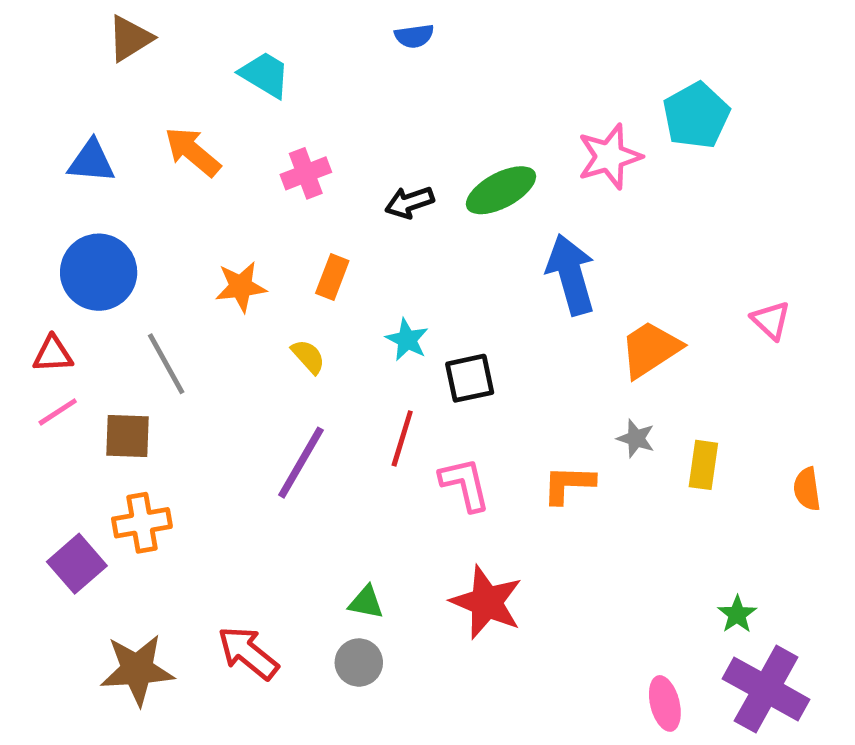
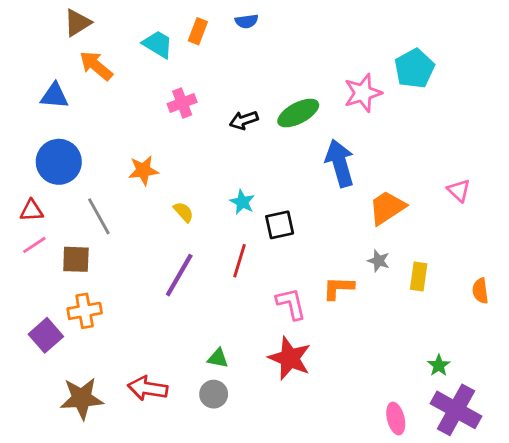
orange arrow: (193, 152) -> (96, 66), moved
orange rectangle: (332, 277) -> (198, 31), moved
pink L-shape: (465, 484) -> (291, 304), moved
red arrow: (248, 653) -> (148, 388), turned -30

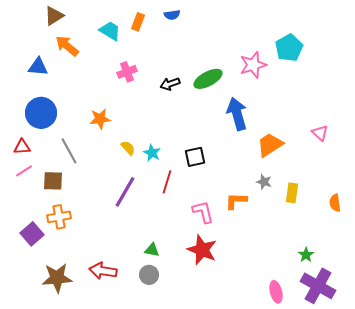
cyan star: (242, 202) -> (152, 153), moved

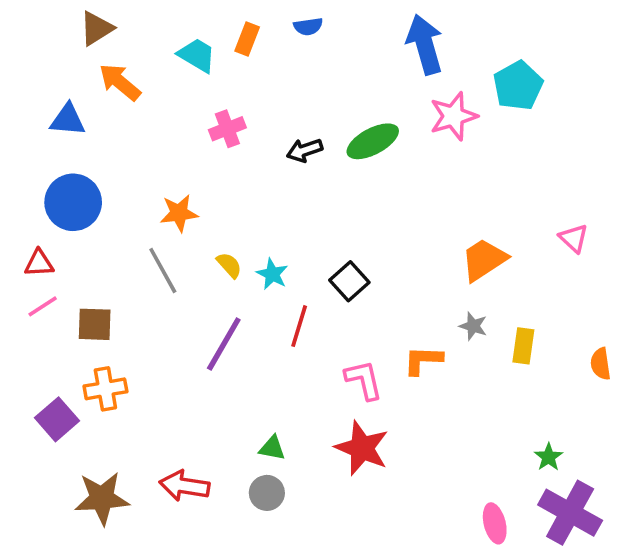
blue arrow: (237, 114) -> (425, 44), moved
gray line: (69, 151) -> (163, 270), moved
black square: (195, 157) -> (349, 281), turned -30

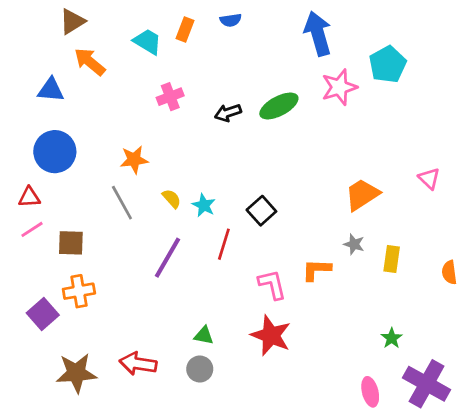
green star: (549, 457) -> (392, 338), moved

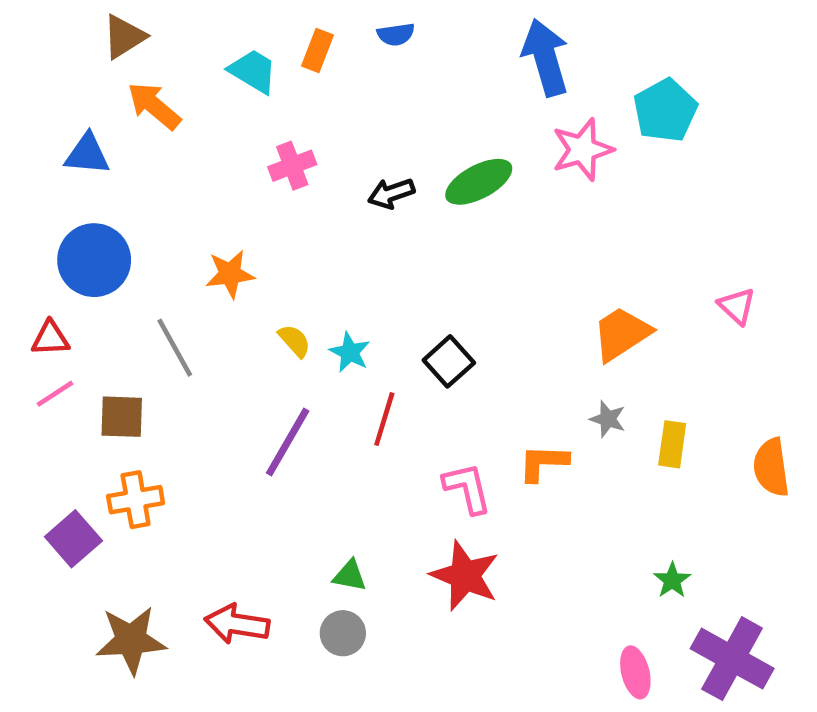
gray line: (122, 203) -> (175, 348), moved
orange semicircle: (449, 272) -> (771, 467), size x1.4

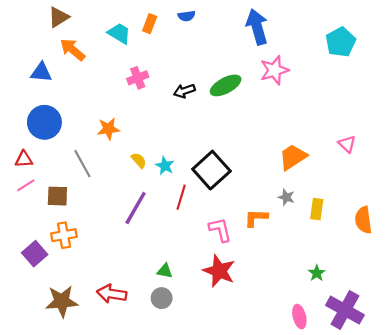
cyan pentagon: (665, 110) -> (341, 42), moved
black square: (449, 361) -> (211, 170), size x1.6

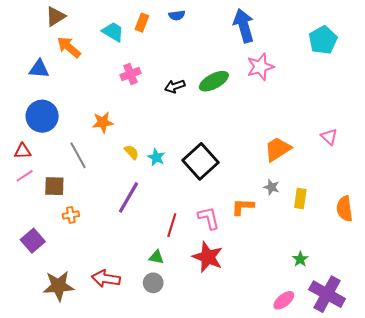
red line: (181, 197) -> (172, 225), moved
orange cross: (64, 235) -> (71, 215), moved, size x0.7
pink ellipse: (299, 317) -> (284, 300), turned 65

